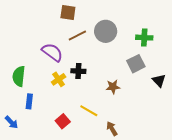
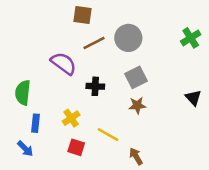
green cross: (144, 38) -> (191, 38), moved, turned -35
gray square: (136, 64) -> (136, 77), moved
yellow cross: (59, 79) -> (71, 118), moved
red square: (63, 121) -> (76, 147), turned -32
blue arrow: (11, 122) -> (25, 149), moved

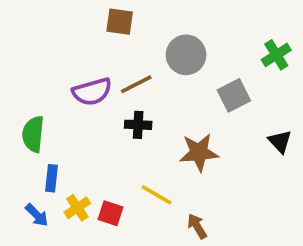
brown line: (94, 43) -> (136, 84), moved
purple semicircle: (63, 63) -> (92, 92), turned 128
gray square: (136, 77) -> (234, 95), moved
brown star: (137, 105) -> (199, 152), size x1.5
yellow cross: (71, 118) -> (77, 208), moved

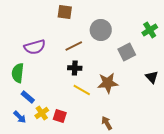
purple semicircle: (92, 92) -> (35, 47), moved
blue rectangle: (52, 178) -> (28, 97), turned -56
yellow line: (157, 195) -> (82, 90), moved

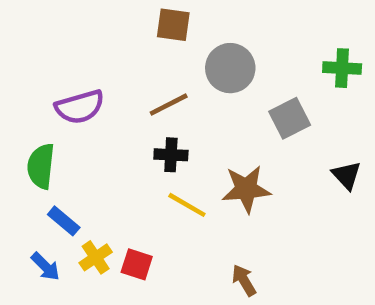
brown square: (65, 12) -> (173, 25), moved
green cross: (150, 30) -> (342, 68), turned 35

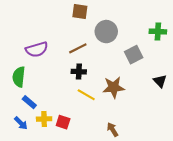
yellow cross: (96, 257) -> (44, 119), turned 32

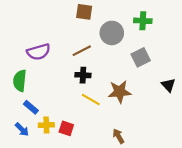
green cross: (158, 32) -> (143, 21), moved

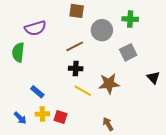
purple semicircle: (39, 52) -> (35, 28), moved
green semicircle: (20, 81) -> (18, 52), moved
blue rectangle: (31, 107) -> (37, 92), moved

